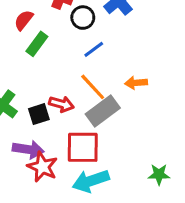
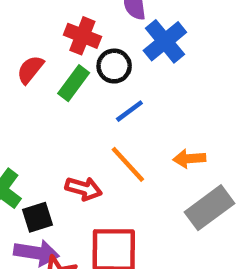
green rectangle: (37, 44) -> (74, 83), moved
gray rectangle: (103, 111) -> (209, 208), moved
black square: (39, 114) -> (38, 217), moved

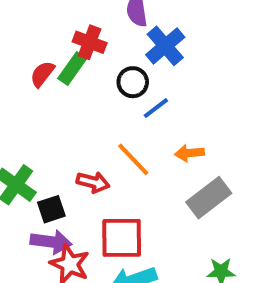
black circle: (114, 66) -> (133, 82), moved
green rectangle: (74, 83) -> (72, 69), moved
blue line: (129, 111) -> (156, 108), moved

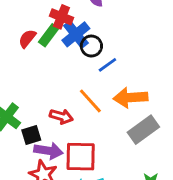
blue cross: (165, 46) -> (76, 34), moved
orange arrow: (189, 153) -> (130, 98), size x1.6
purple arrow: (51, 242) -> (48, 151), moved

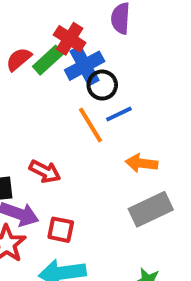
orange arrow: (130, 98) -> (142, 163), size x0.7
orange line: (90, 101) -> (91, 125), moved
red square: (81, 157) -> (61, 230), size x0.6

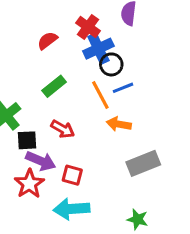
green rectangle: (48, 60) -> (54, 86), moved
orange arrow: (142, 163) -> (119, 124), moved

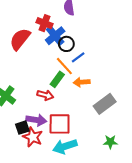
red semicircle: (47, 40) -> (20, 39), size x1.6
green rectangle: (54, 86) -> (57, 79), moved
black square: (27, 140) -> (22, 128), moved
red square: (72, 175) -> (60, 124), size x1.6

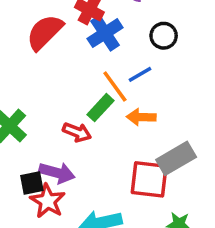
black circle: (66, 44) -> (164, 36), moved
red square: (60, 124) -> (149, 179), moved

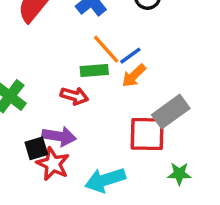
blue line: (140, 74) -> (130, 56), moved
green rectangle: (100, 108) -> (94, 71), turned 48
orange arrow: (141, 117) -> (134, 76), turned -40

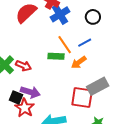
blue line: (130, 56) -> (85, 43), moved
red arrow: (74, 96) -> (24, 66), moved
black square: (36, 148) -> (16, 97), turned 32

